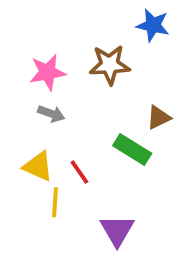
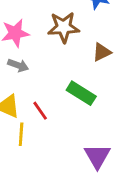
brown triangle: (159, 117) -> (102, 52), moved
purple triangle: (117, 230) -> (97, 156), moved

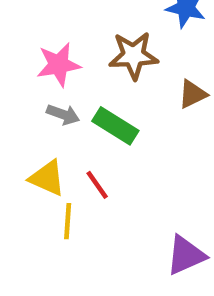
green rectangle: (81, 93) -> (115, 126), moved
purple triangle: (97, 156) -> (186, 255), turned 36

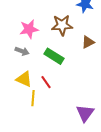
gray arrow: (63, 115) -> (22, 51), moved
purple triangle: (186, 255) -> (85, 113), turned -30

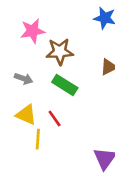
brown star: (62, 25) -> (60, 52), moved
pink star: (29, 29) -> (33, 31), moved

